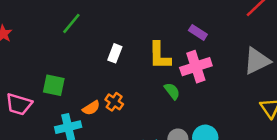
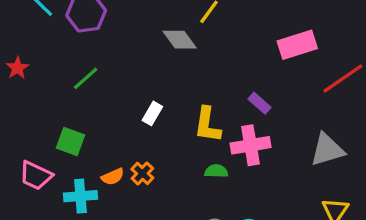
green line: (71, 23) -> (86, 78), moved
green semicircle: (172, 91) -> (216, 171), turned -60
pink trapezoid: (19, 104) -> (36, 175), moved

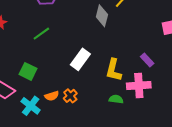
gray diamond: (180, 40) -> (102, 16), turned 45
white rectangle: (152, 113) -> (80, 59), size x1.5
cyan cross: (80, 196) -> (31, 106), turned 36

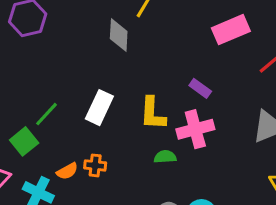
green line: (41, 34) -> (47, 114), moved
green square: (28, 71) -> (24, 141), turned 36
orange cross: (70, 96) -> (95, 165), turned -32

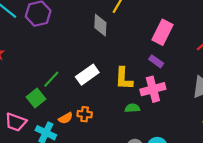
pink rectangle: (231, 30) -> (162, 32), moved, turned -40
white rectangle: (99, 108) -> (87, 75), turned 30

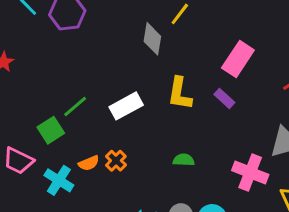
yellow L-shape: (124, 79) -> (180, 93), moved
pink cross: (153, 89) -> (250, 173), moved, turned 30
orange cross: (85, 114) -> (116, 161), turned 32

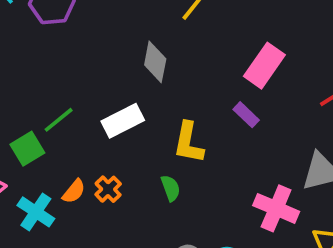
gray diamond: (152, 39) -> (155, 62), moved
yellow L-shape: (180, 93) -> (188, 143), moved
green semicircle: (184, 160) -> (171, 188), moved, turned 66
orange semicircle: (89, 163) -> (74, 191), turned -30

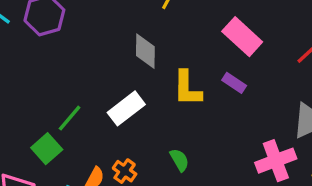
pink rectangle: (264, 66) -> (242, 37), turned -72
yellow L-shape: (188, 143) -> (187, 88), moved
pink cross: (276, 208) -> (276, 161), turned -33

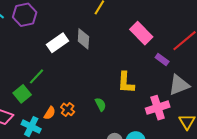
purple rectangle: (234, 83) -> (162, 59), moved
yellow L-shape: (187, 88) -> (126, 83), moved
white rectangle: (126, 108) -> (58, 43), moved

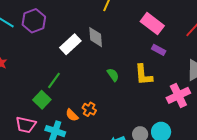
purple rectangle: (162, 59) -> (159, 50), moved
green semicircle: (100, 104) -> (113, 75), moved
orange semicircle: (50, 113) -> (72, 115), turned 112

